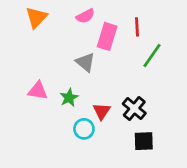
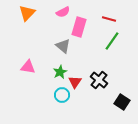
red line: (137, 27) -> (109, 19), moved, turned -72
green star: (69, 98) -> (60, 72), moved
black square: (144, 141) -> (122, 102), moved, turned 35

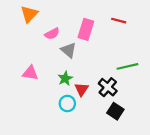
pink semicircle: (63, 12) -> (52, 34), moved
green line: (112, 41) -> (127, 66), moved, turned 42
black square: (122, 102) -> (115, 111), moved

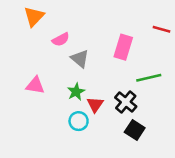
red line: (119, 21) -> (161, 29), moved
pink rectangle: (86, 29) -> (123, 47), moved

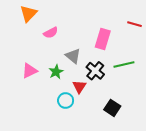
gray triangle: (80, 59) -> (73, 56), moved
pink triangle: (35, 85) -> (30, 71), turned -35
green star: (76, 92) -> (56, 72), moved
black cross: (126, 102) -> (95, 71), moved

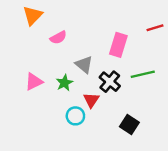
red line: (135, 24) -> (155, 28), turned -32

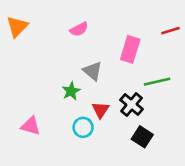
orange triangle: (33, 15) -> (17, 27), moved
pink semicircle: (58, 38) -> (79, 29), moved
pink triangle: (34, 82) -> (31, 126), moved, turned 42
black cross: (110, 82) -> (132, 105), moved

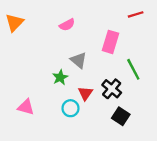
red line: (171, 31) -> (136, 14), moved
green line: (157, 82) -> (133, 69), turned 75

